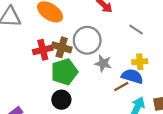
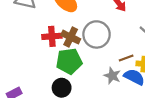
gray star: (103, 63) -> (112, 76), moved
brown line: (121, 86) -> (126, 58), moved

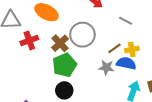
red cross: (52, 36) -> (29, 41), moved
brown cross: (71, 37) -> (60, 43), turned 36

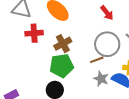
gray circle: (82, 35) -> (107, 44), moved
brown line: (114, 48) -> (97, 60), moved

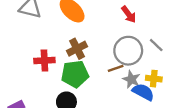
red cross: (34, 33) -> (44, 60), moved
gray star: (101, 79) -> (131, 79), moved

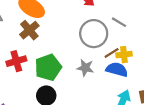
brown cross: (77, 49) -> (29, 30), moved
brown line: (116, 68) -> (112, 53), moved
gray star: (131, 79) -> (85, 68), moved

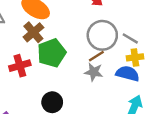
gray line: (119, 22) -> (130, 38), moved
brown line: (112, 53) -> (96, 56), moved
green pentagon: (48, 67) -> (52, 53), moved

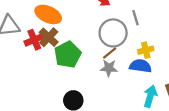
gray line: (130, 38) -> (136, 18), moved, turned 49
red cross: (20, 66) -> (34, 40), moved

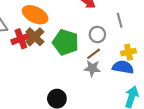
gray circle: (113, 33) -> (97, 34), size x0.6
green pentagon: (68, 55) -> (65, 42), moved, turned -30

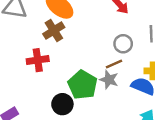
red cross: (21, 39) -> (38, 60), moved
green pentagon: (65, 42) -> (83, 85), moved

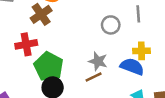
brown line: (114, 64) -> (94, 77), moved
green pentagon: (83, 85) -> (49, 66), moved

